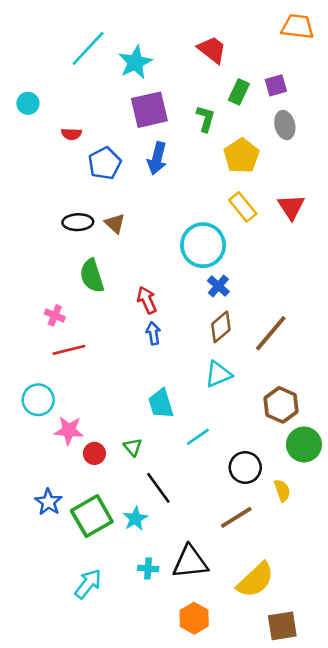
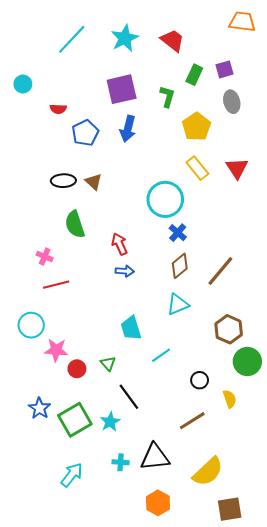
cyan star: (135, 62) -> (125, 38), moved
blue arrow: (153, 333) -> (125, 271), turned 102
black circle: (245, 467) -> (200, 380), size x0.7

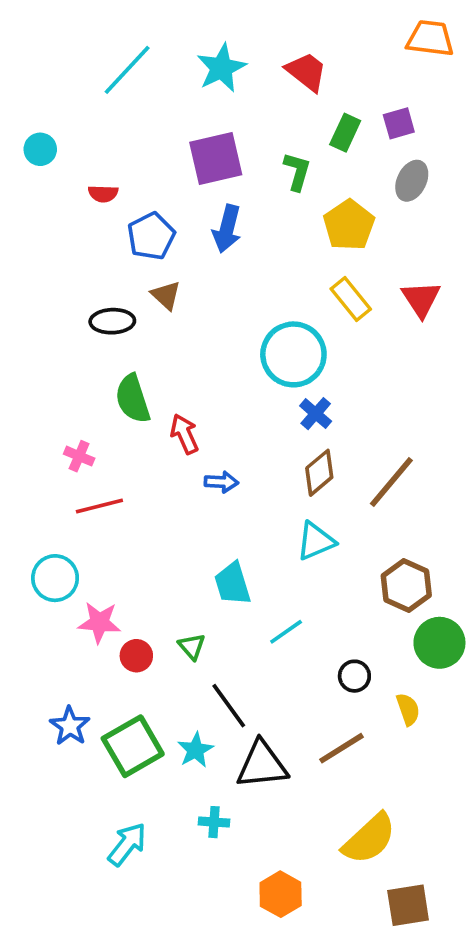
gray ellipse: (232, 102) -> (412, 181), turned 40
brown triangle: (94, 182) -> (166, 295), moved
red arrow: (120, 244) -> (184, 434), moved
black triangle: (155, 457) -> (262, 765), moved

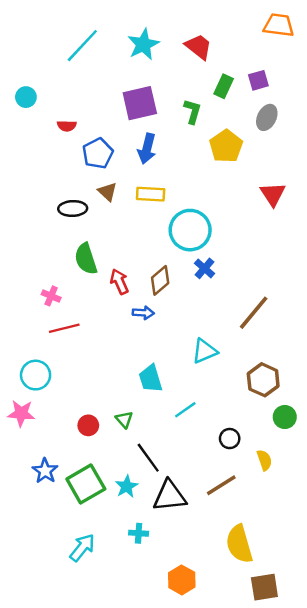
yellow rectangle: (351, 299) -> (151, 194), moved, turned -48
brown diamond: (319, 473) -> (160, 280), moved
pink star: (99, 622) -> (21, 413), moved
green circle: (439, 643) -> (285, 417), size x0.7
yellow semicircle: (369, 839) -> (239, 544), turned 117

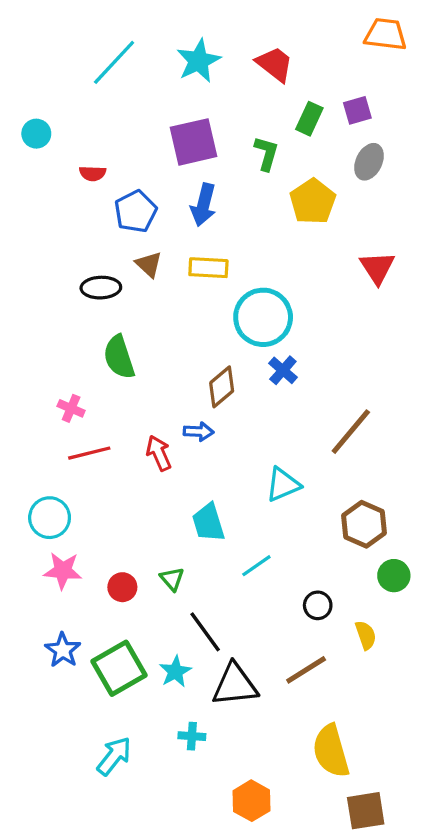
red arrow: (119, 282) -> (159, 453), moved
pink star: (21, 413) -> (63, 571), moved

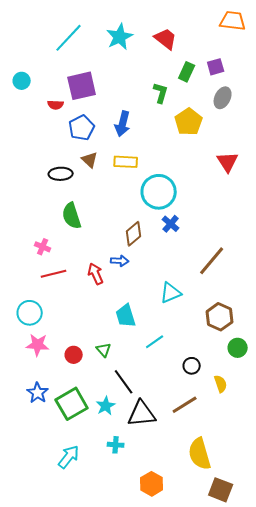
purple square: (194, 142) -> (82, 86), moved
brown square: (366, 811) -> (221, 490), turned 30

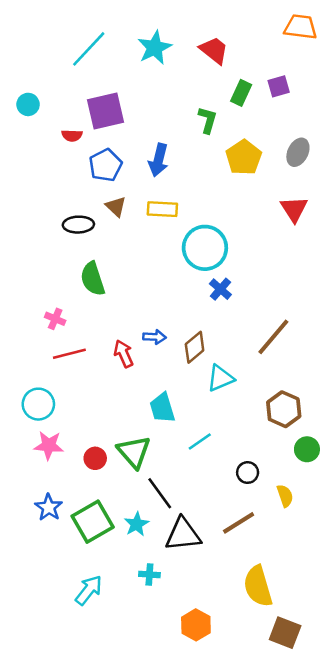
gray ellipse: (223, 98) -> (298, 152), moved
brown diamond: (134, 234) -> (195, 347), moved
green triangle: (104, 350) -> (134, 452), size x1.8

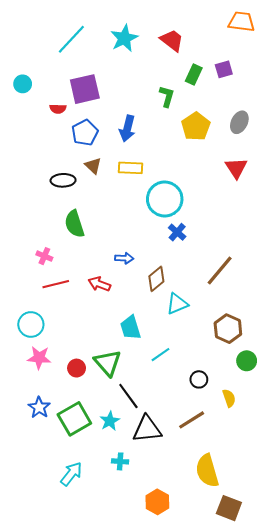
blue arrow: (155, 337) -> (124, 258), moved
red arrow: (124, 354) -> (99, 284), turned -45

